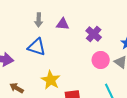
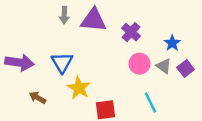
purple triangle: (63, 24) -> (93, 20), size x1.6
blue triangle: (37, 47) -> (62, 62), moved, turned 42

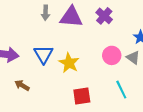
purple cross: (131, 32) -> (104, 16), moved
yellow star: (79, 88) -> (69, 63), moved

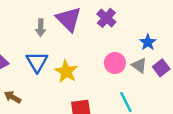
gray arrow: (46, 13) -> (41, 28), moved
purple triangle: (71, 17) -> (69, 19), turned 40

